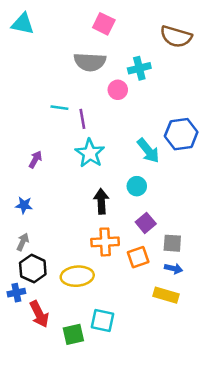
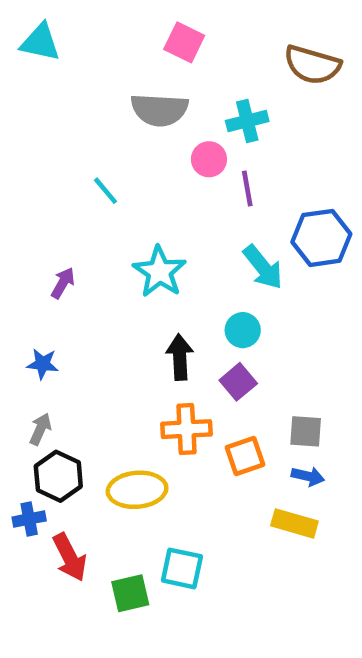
cyan line: (59, 108) -> (106, 191), turned 42
purple line: (82, 119) -> (247, 188), moved
purple square: (146, 223) -> (238, 382), moved

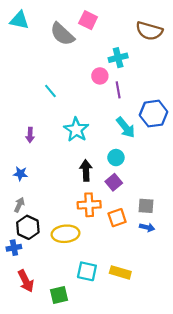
gray semicircle: (160, 110) -> (62, 34), moved, turned 40
purple arrow: (63, 283) -> (30, 135), turned 152
yellow rectangle: (294, 523) -> (120, 272), moved
red arrow: (70, 557) -> (26, 281), moved
green square: (130, 593) -> (59, 295), moved

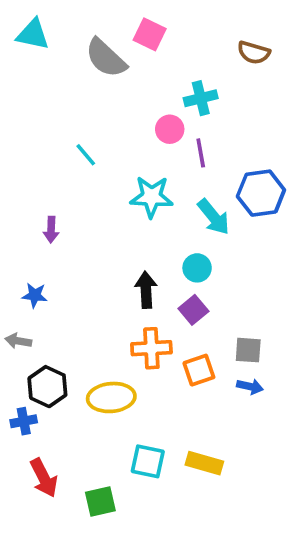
brown semicircle: (149, 31) -> (254, 53), size x0.7
cyan star: (76, 130) -> (151, 197), moved, turned -30
gray arrow: (19, 205) -> (18, 341), moved, turned -104

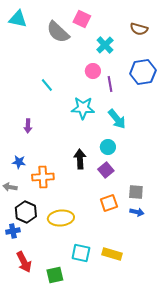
cyan cross: (201, 98) -> (105, 45), moved, turned -30
blue hexagon: (261, 193) -> (143, 72), moved
orange cross: (151, 348) -> (43, 177), moved

